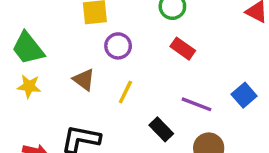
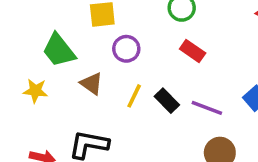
green trapezoid: (28, 48) -> (59, 50), moved
black rectangle: (161, 129) -> (167, 101), moved

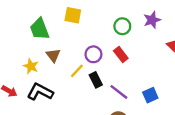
purple circle: (126, 49) -> (93, 54), moved
yellow star: (35, 91) -> (31, 66), moved

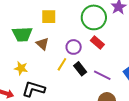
green circle: (122, 26) -> (94, 17), size x1.6
green trapezoid: (40, 29) -> (22, 34), turned -60
brown triangle: (53, 55) -> (42, 44), moved

